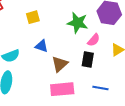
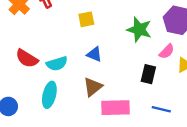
pink semicircle: (94, 40) -> (167, 51), moved
brown triangle: (60, 64) -> (93, 87), moved

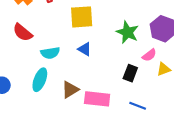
yellow square: (86, 19) -> (82, 17), size x1.6
red semicircle: (27, 58) -> (23, 32), moved
brown triangle: (93, 87) -> (70, 90), moved

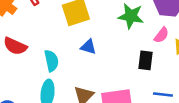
cyan semicircle: (50, 53) -> (51, 61), turned -78

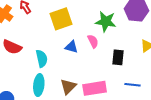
pink semicircle: (161, 35) -> (93, 41), moved, turned -64

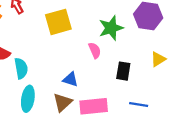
green star: (106, 22) -> (111, 28), turned -30
blue triangle: (71, 47) -> (70, 79), moved
cyan semicircle: (42, 59) -> (21, 68), moved

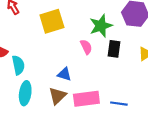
black rectangle: (123, 71) -> (114, 49), moved
blue line: (139, 104) -> (119, 104), moved

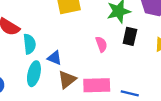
pink semicircle: (86, 47) -> (101, 44), moved
blue triangle: (64, 74) -> (55, 58), moved

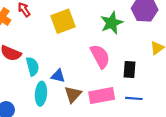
black rectangle: (130, 36) -> (130, 69), moved
pink semicircle: (101, 44) -> (100, 56), size x1.6

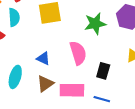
cyan semicircle: (33, 66) -> (14, 17), moved
blue triangle: (58, 76) -> (43, 59), moved

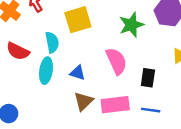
cyan semicircle: (14, 17) -> (52, 42), moved
cyan ellipse: (15, 77) -> (46, 71), moved

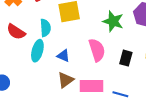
green star: (131, 25) -> (113, 21), turned 30
black rectangle: (148, 78) -> (126, 58), moved

